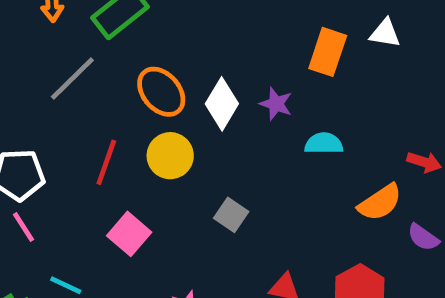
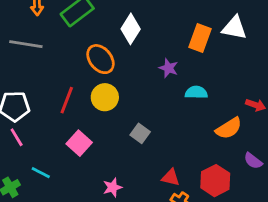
white triangle: (385, 33) -> (234, 28), size x1.4
gray line: (72, 78) -> (26, 44), moved, turned 52
white diamond: (222, 104) -> (131, 29), moved
purple semicircle: (423, 237) -> (253, 161), moved

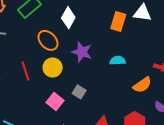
purple star: (169, 68) -> (82, 52), moved, size x1.5
red line: (67, 100) -> (25, 71), turned -36
pink square: (79, 143) -> (55, 102), moved

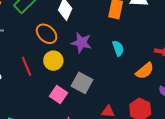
cyan semicircle: (118, 61) -> (118, 48), turned 77
gray square: (79, 92) -> (82, 83), size x1.5

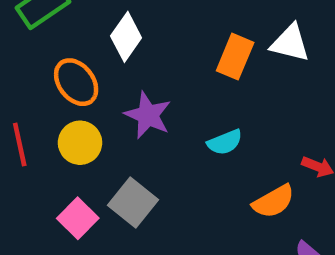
cyan semicircle: (118, 48) -> (225, 142), turned 77

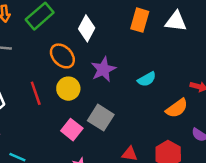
orange rectangle: (235, 57) -> (140, 20), moved
purple star: (148, 115) -> (103, 69), turned 30

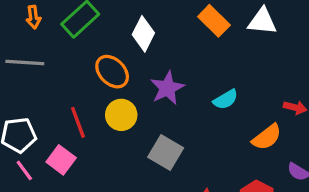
orange rectangle: (140, 20) -> (214, 21), turned -60
pink square: (72, 130) -> (61, 160), moved

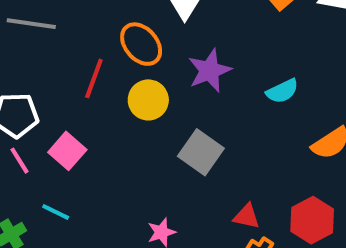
red line: (78, 122) -> (94, 78), moved, turned 36

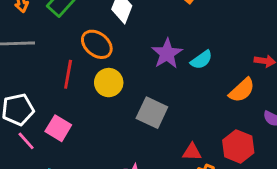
purple star: (210, 71) -> (167, 54), moved

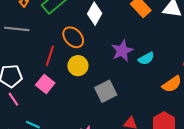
gray square: (152, 113) -> (106, 91), turned 30
pink square: (58, 128) -> (45, 84), moved

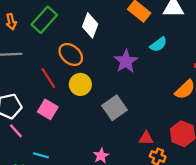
red line: (50, 56) -> (48, 78), turned -42
cyan semicircle: (146, 58) -> (158, 44), moved

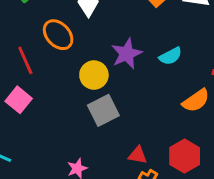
cyan semicircle: (158, 44) -> (171, 56), moved
yellow circle: (80, 84) -> (94, 75), moved

